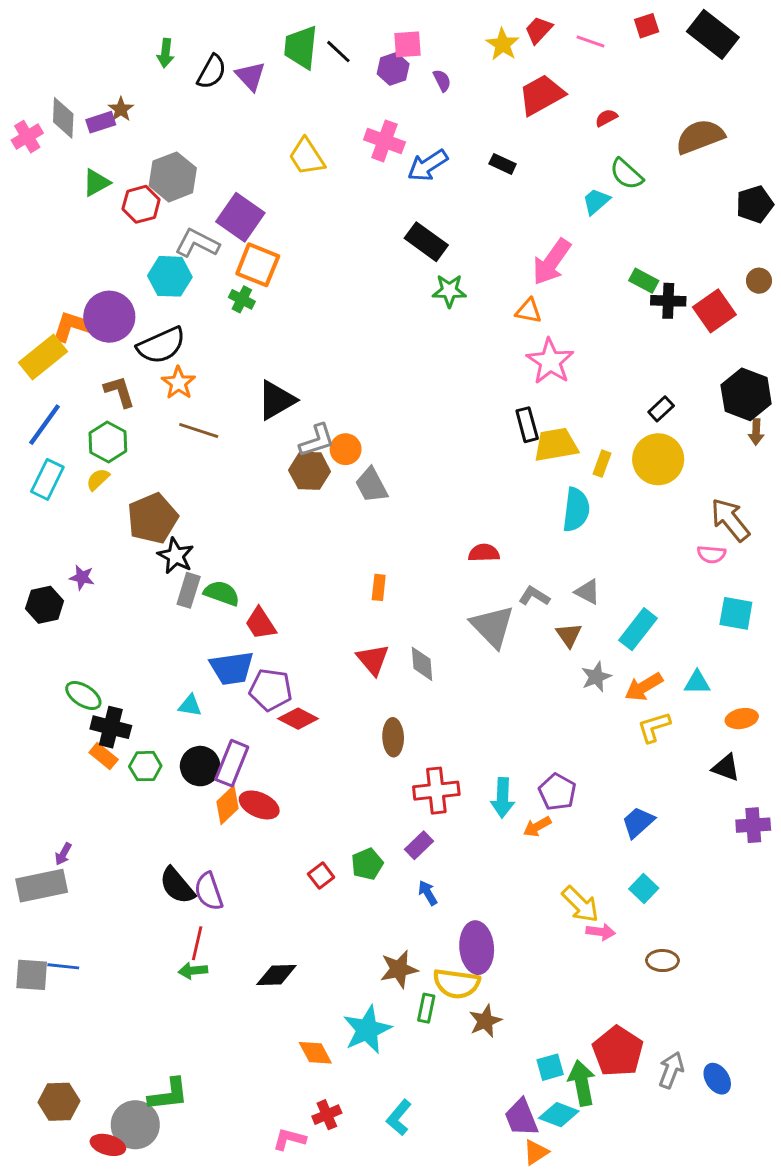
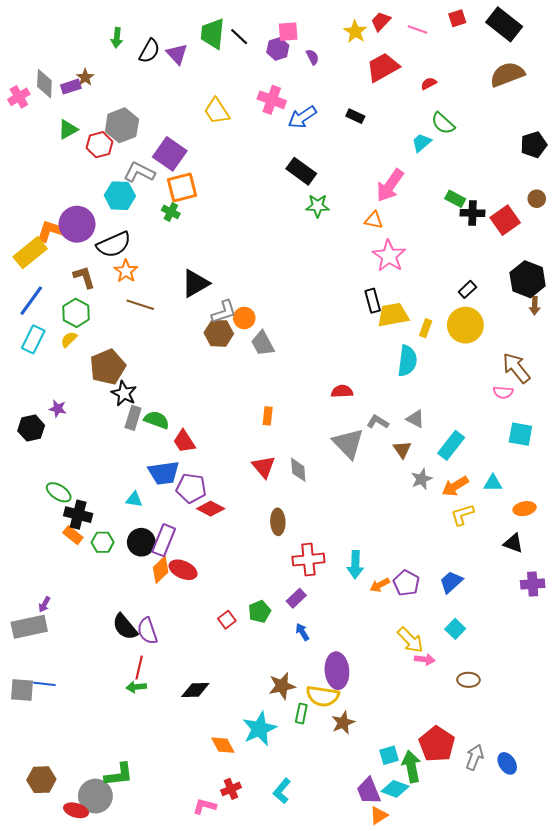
brown semicircle: (700, 137) -> (507, 74), moved
orange square: (258, 265) -> (182, 188), turned -36
purple pentagon: (557, 792) -> (406, 583), moved

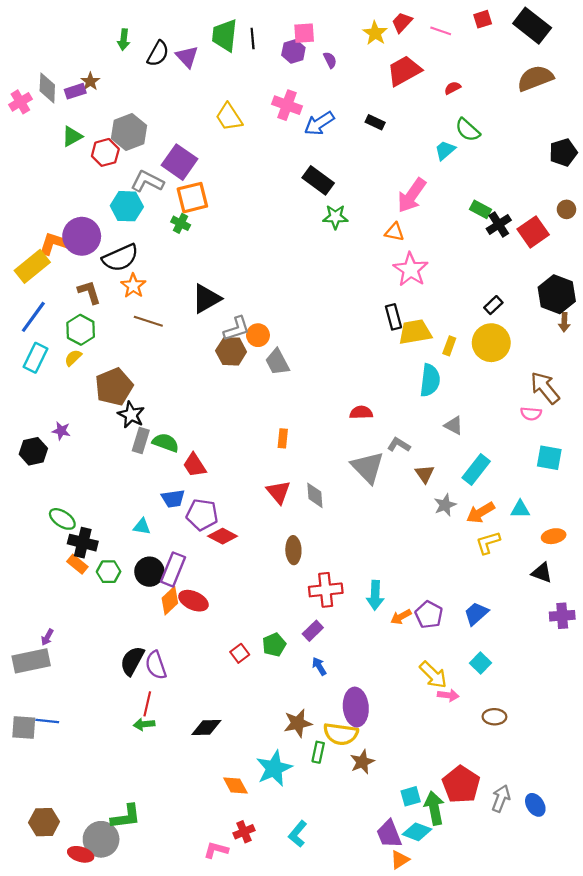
black line: (239, 37) -> (253, 38), turned 42
black cross: (473, 213) -> (499, 224), turned -35
gray triangle: (415, 419) -> (454, 425), moved
blue trapezoid: (164, 473) -> (173, 499), size x0.7
black semicircle: (125, 627) -> (132, 661), turned 68

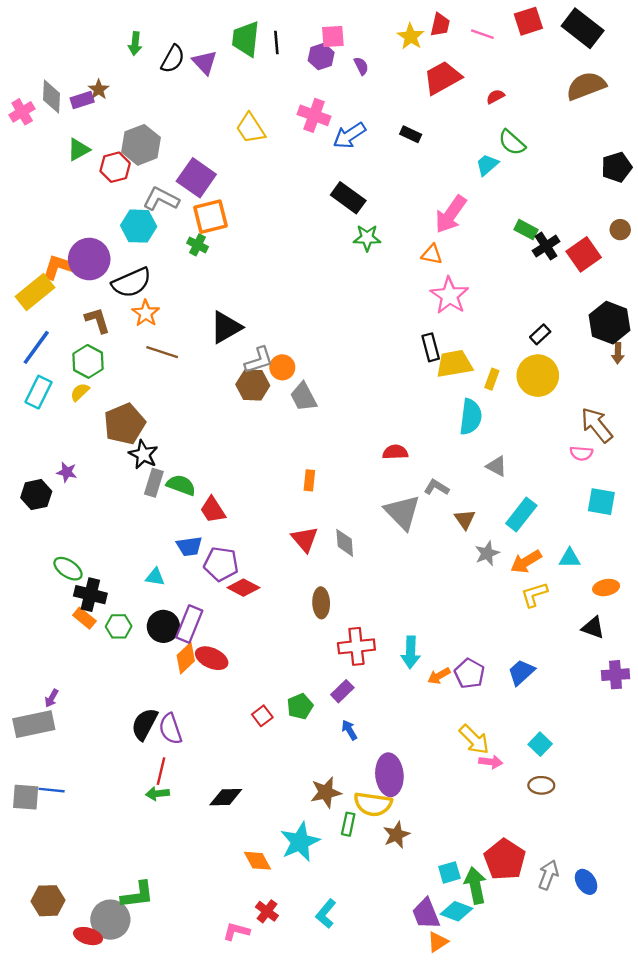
red square: (483, 19) -> (528, 21), size x1.4
red trapezoid: (402, 22) -> (440, 25), turned 150
cyan square: (480, 663) -> (540, 744), moved
red cross: (244, 832) -> (267, 911), turned -30

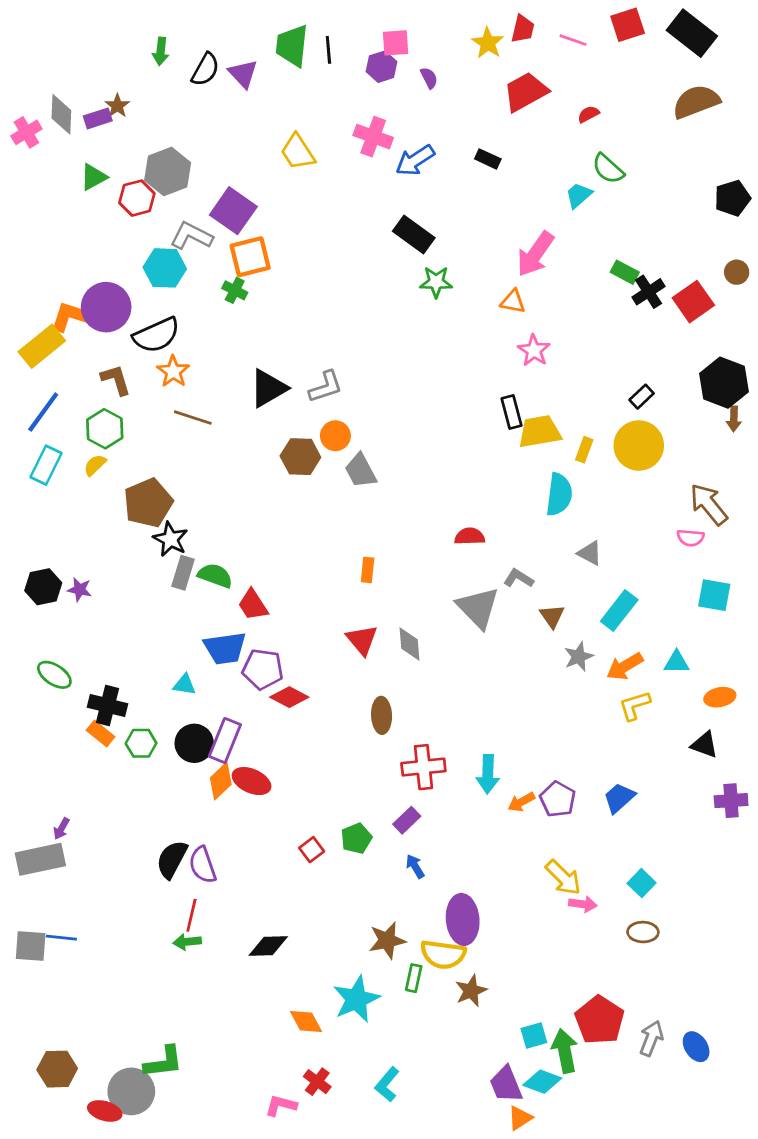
pink star: (449, 296) -> (534, 350), size x0.7
gray L-shape: (259, 360) -> (326, 387), moved
purple star: (67, 472) -> (80, 590), moved
blue trapezoid: (189, 546) -> (225, 648), size x1.4
green ellipse: (68, 569) -> (54, 675), moved

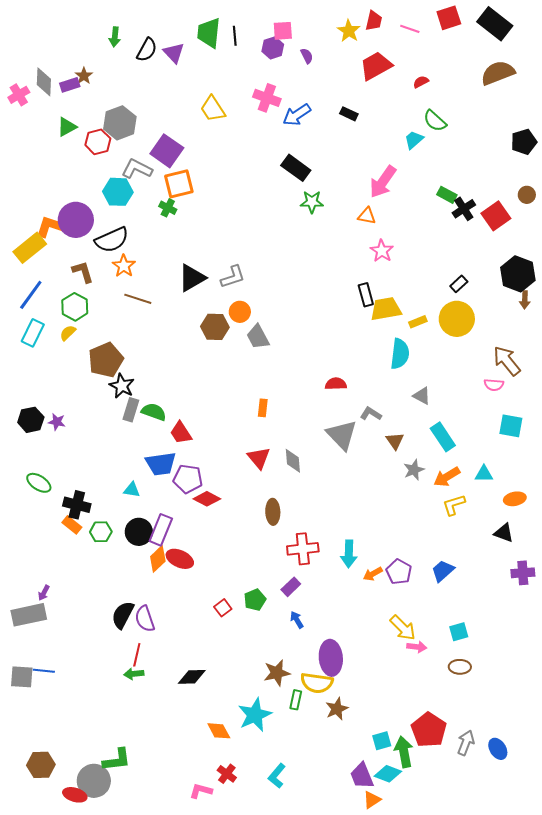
yellow rectangle: (584, 450) -> (418, 322), turned 48
cyan rectangle: (619, 610) -> (443, 437), turned -72
cyan square: (642, 883) -> (459, 632), turned 30

